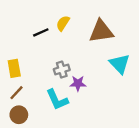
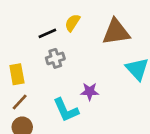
gray cross: (62, 70) -> (55, 58), moved

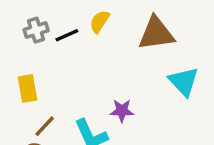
gray cross: (55, 58) -> (36, 30), moved
brown line: (20, 102) -> (45, 126), moved

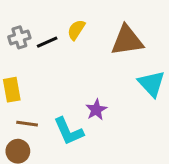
purple star: (122, 111) -> (96, 110), turned -30
brown line: (45, 126) -> (27, 124), turned 55

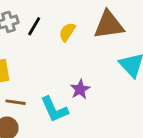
yellow semicircle: (76, 30) -> (67, 32), moved
black line: (47, 42) -> (34, 26), turned -36

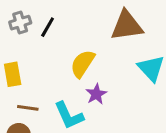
yellow semicircle: (67, 32) -> (83, 64), moved, size x1.4

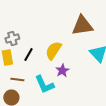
gray cross: (20, 23) -> (12, 39), moved
black line: (48, 27) -> (28, 55), moved

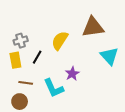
yellow semicircle: (53, 51) -> (60, 41), moved

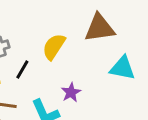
cyan triangle: (109, 56) -> (122, 68), turned -36

